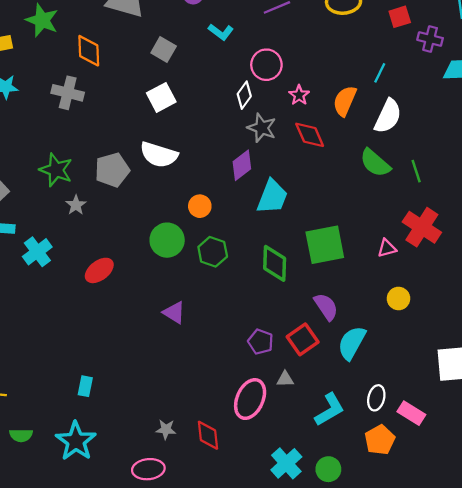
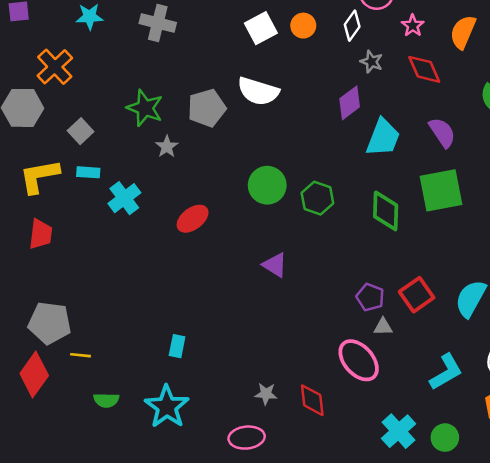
gray star: (262, 128) -> (371, 62), size x0.7
orange circle: (200, 206) -> (303, 26), moved
purple semicircle: (326, 307) -> (442, 132), moved
gray triangle: (285, 379) -> (383, 327), moved
pink ellipse: (250, 399) -> (359, 360), turned -66

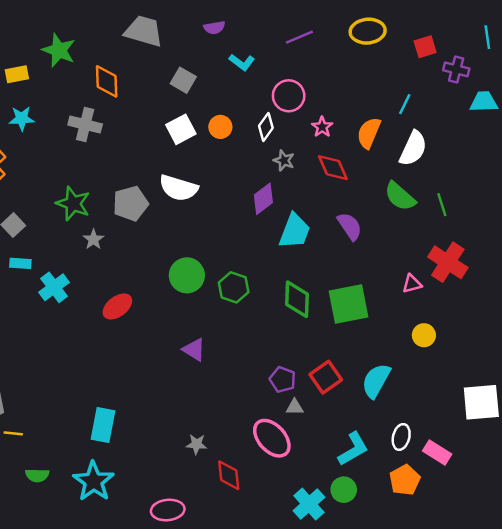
green square: (441, 190) -> (348, 304), moved
cyan rectangle: (177, 346) -> (103, 425), size x1.6
gray star: (266, 394) -> (196, 444), moved
green circle: (445, 438) -> (344, 490), moved

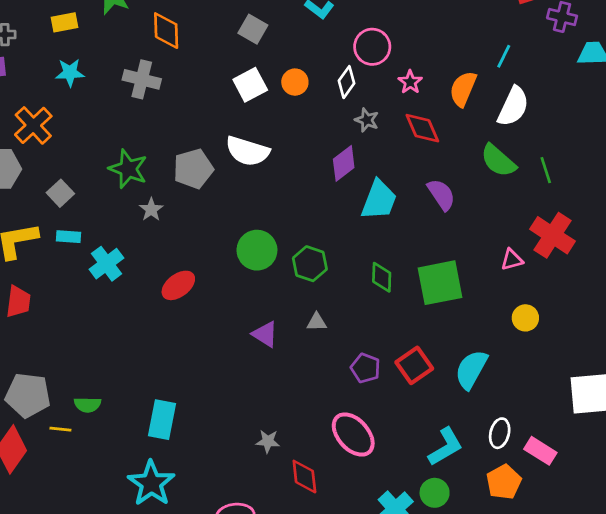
green diamond: (297, 299) -> (382, 277), size x0.7
gray triangle: (295, 407) -> (317, 322), moved
green semicircle: (37, 475) -> (88, 405), moved

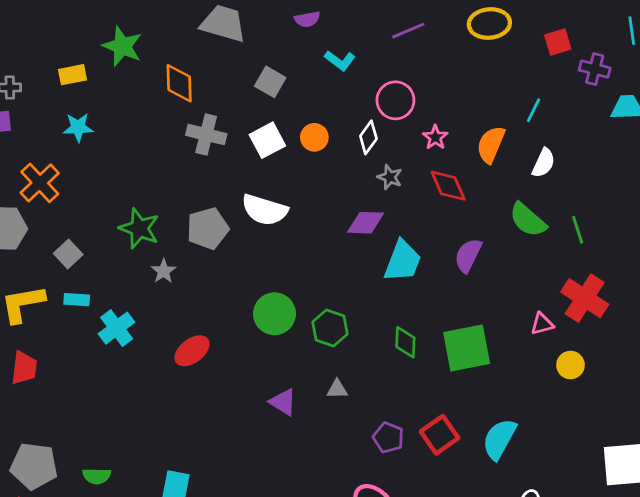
gray cross: (142, 79) -> (206, 134), moved
white semicircle: (513, 106) -> (543, 163), size x0.7
purple diamond: (344, 163) -> (366, 223), turned 39
purple semicircle: (441, 195) -> (468, 255), turned -120
yellow circle: (525, 318) -> (570, 365), moved

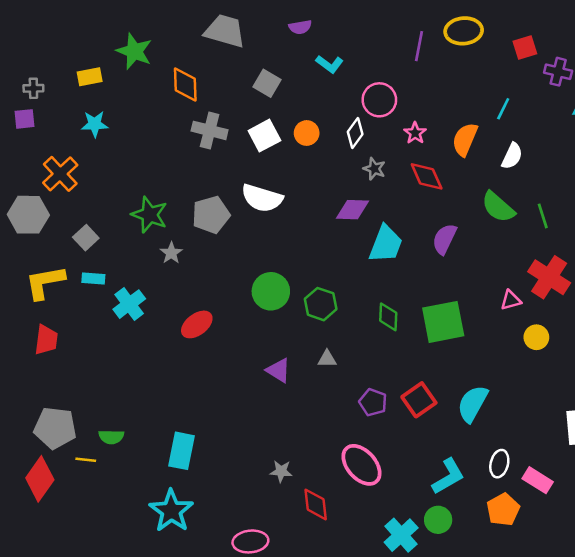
purple line: (408, 31) -> (419, 46), moved, turned -56

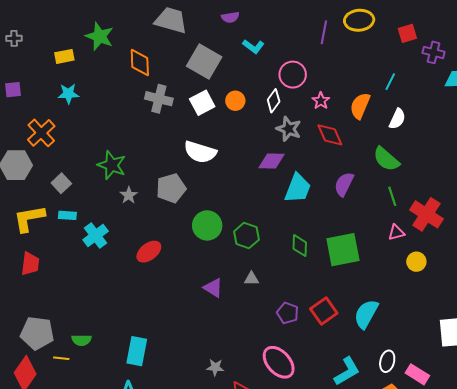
gray square: (267, 83) -> (204, 61), size x1.6
gray cross: (33, 88) -> (14, 38), moved
gray star: (374, 169) -> (289, 129), size x1.4
gray pentagon: (211, 215) -> (171, 188), moved
green line: (543, 216) -> (392, 196), moved

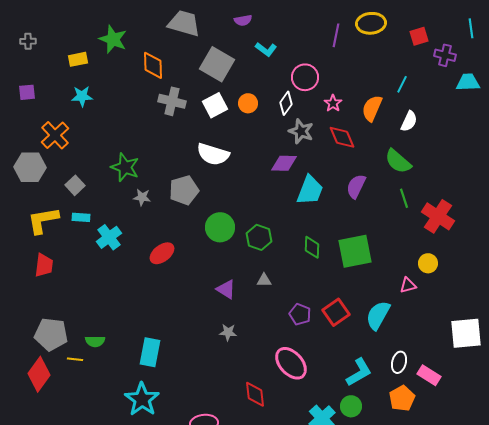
gray star: (129, 195) -> (142, 197), turned -30
pink triangle: (396, 232) -> (408, 285), moved
gray star: (215, 367) -> (228, 332), moved

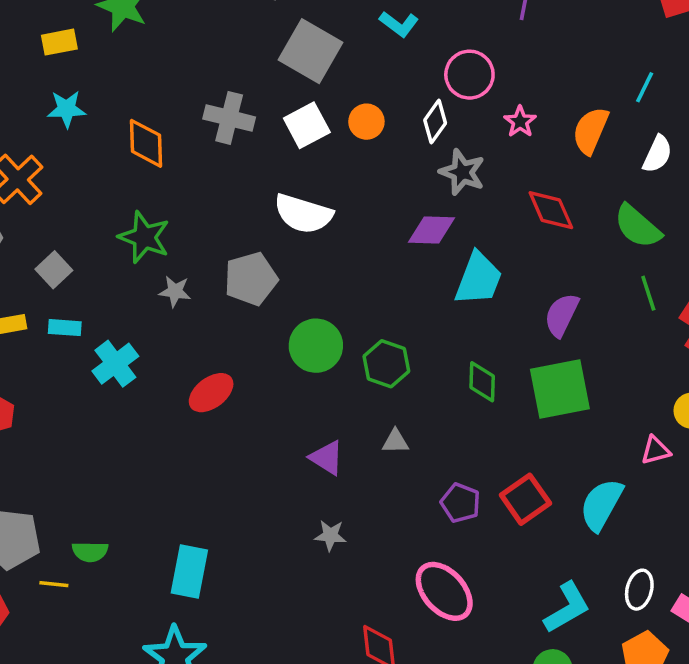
orange diamond: (153, 65) -> (146, 143), moved
red diamond: (342, 137) -> (551, 210), moved
purple semicircle: (356, 186) -> (562, 315), moved

